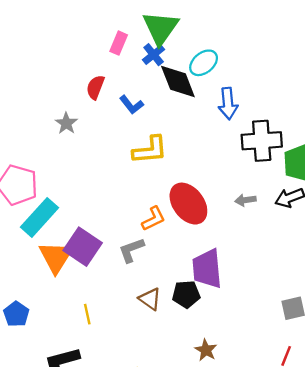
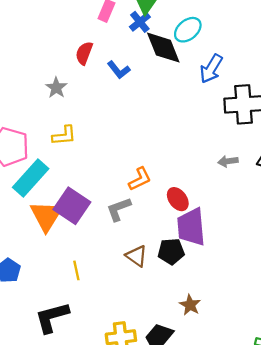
blue arrow: (228, 104) -> (211, 69), turned 36
yellow L-shape: (150, 150) -> (64, 136), moved, size x0.7
red ellipse: (188, 204) -> (178, 199), moved, size x0.6

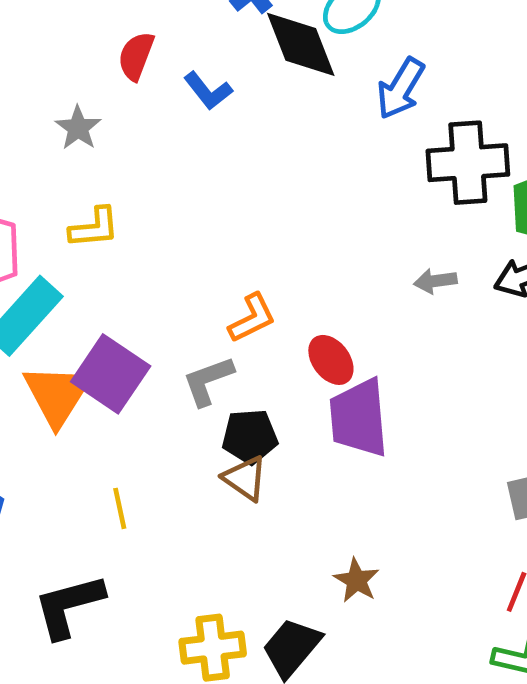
black pentagon: (171, 251) -> (250, 436), moved

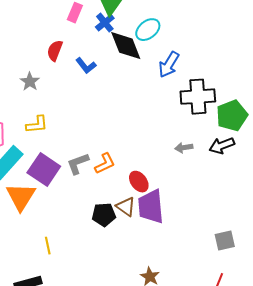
purple square: (111, 374) -> (44, 170), moved
gray L-shape: (208, 381) -> (78, 164), moved
brown triangle: (245, 478) -> (126, 207), moved

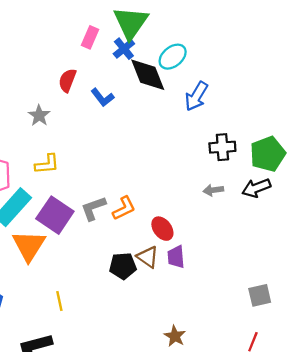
black cross: (198, 97) -> (222, 147), moved, size x0.7
purple trapezoid: (151, 207) -> (176, 257), size x0.6

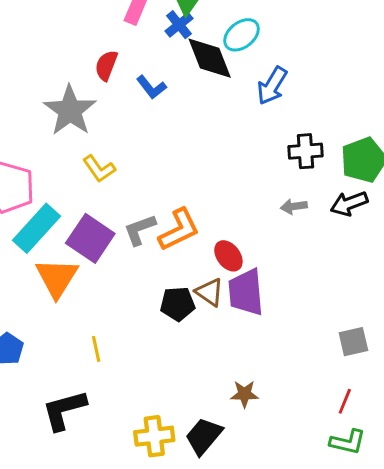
gray star: (39, 115) -> (70, 110), size x1.8
yellow L-shape: (47, 164) -> (99, 169), moved, turned 60
orange L-shape: (124, 208) -> (179, 230), size x1.4
purple trapezoid: (176, 257) -> (246, 292), size x1.6
brown star: (175, 336) -> (244, 394), turned -30

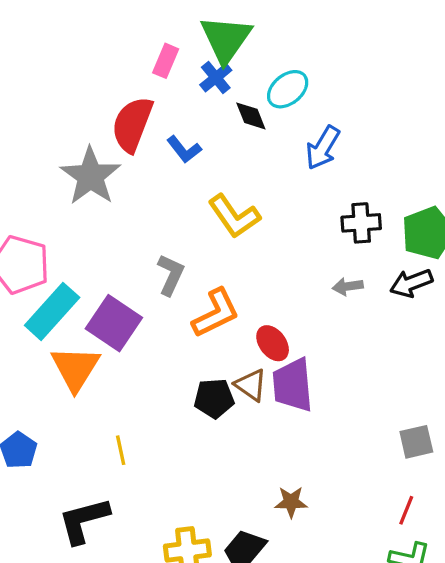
black diamond: (210, 58) -> (251, 116), size x0.6
red semicircle: (106, 65) -> (132, 124), size x1.6
yellow L-shape: (99, 169) -> (234, 216), moved, size x1.4
gray L-shape: (140, 230) -> (171, 275), moved, turned 135

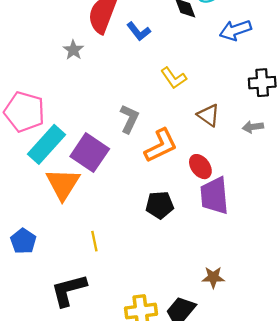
blue arrow: (323, 148) -> (235, 30), turned 40
gray star: (90, 176) -> (73, 50), size x0.5
yellow L-shape: (234, 216) -> (174, 78), size x0.7
brown triangle: (251, 385) -> (209, 115), moved

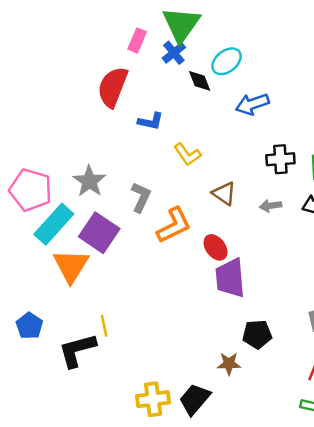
blue L-shape: (139, 31) -> (151, 121), moved, turned -40
gray star: (73, 50) -> (89, 181), moved, size x1.5
black pentagon: (160, 205) -> (257, 334), moved
black L-shape: (69, 290) -> (77, 350), moved

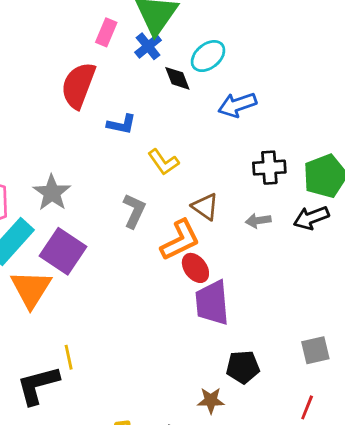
gray L-shape: (141, 197) -> (134, 211), moved
orange L-shape: (174, 225) -> (180, 240), moved

